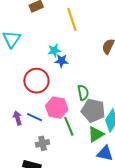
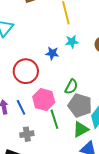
cyan star: (54, 50) -> (72, 42), moved
green semicircle: (83, 93) -> (71, 87), turned 35
blue line: (35, 117) -> (21, 107), turned 35

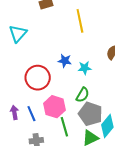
cyan star: (72, 42) -> (85, 68), moved

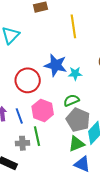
blue star: (65, 61) -> (56, 65), size x1.6
green semicircle: (83, 95) -> (71, 100), turned -147
green line: (64, 127) -> (37, 136), moved

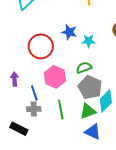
blue star: (56, 65) -> (69, 32), size x0.7
blue line: (19, 116) -> (34, 93), moved
green line: (37, 136) -> (61, 110), moved

